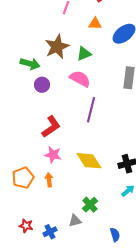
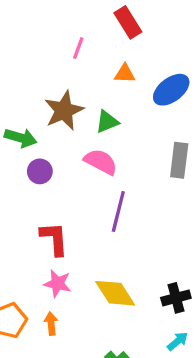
red L-shape: (51, 127) -> (54, 239), turned -60

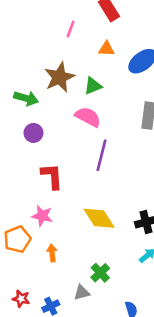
purple circle: (40, 171) -> (33, 133), moved
pink star: (57, 284) -> (42, 216), moved
orange arrow: (51, 324) -> (52, 253), moved

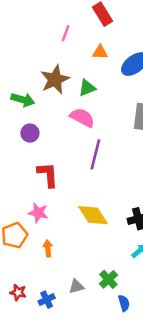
green cross: (100, 273) -> (108, 279), moved

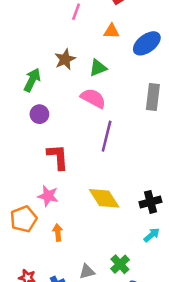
brown star: (55, 80) -> (65, 59), size x0.7
green arrow: (23, 100) -> (32, 80), turned -80

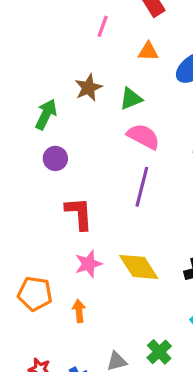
pink semicircle: (93, 98) -> (143, 136), moved
pink star: (48, 196) -> (88, 264), moved, turned -30
orange pentagon: (24, 219) -> (35, 294), turned 30

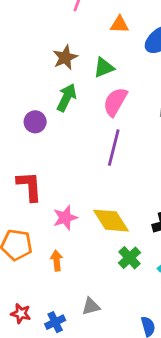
green arrow: (46, 114) -> (67, 98), moved
pink semicircle: (143, 136) -> (115, 102), turned -88
red L-shape: (79, 213) -> (29, 186), moved
green cross: (159, 352) -> (130, 258), moved

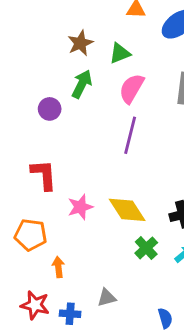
orange arrow: (57, 261) -> (58, 267), moved
red star: (21, 314) -> (35, 305), size x1.4
blue cross: (55, 322) -> (70, 314), turned 30

